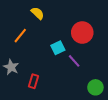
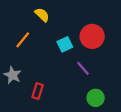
cyan square: (58, 48) -> (65, 44), moved
green circle: (95, 87) -> (96, 98), moved

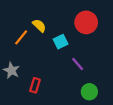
yellow semicircle: (42, 15) -> (39, 26), moved
red circle: (92, 36) -> (86, 22), moved

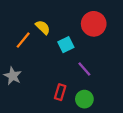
red rectangle: (35, 85) -> (60, 92), moved
green circle: (89, 92) -> (84, 99), moved

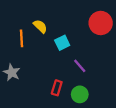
red circle: (94, 24) -> (101, 23), moved
orange line: (23, 40) -> (22, 38), turned -42

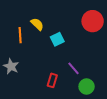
purple line: (80, 66) -> (73, 68), moved
green circle: (80, 94) -> (87, 87), moved

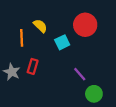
red circle: (93, 21) -> (85, 25), moved
red rectangle: (52, 80) -> (33, 66), moved

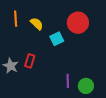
orange line: (22, 38) -> (16, 19), moved
purple line: (80, 74) -> (68, 81), moved, turned 40

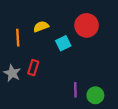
orange line: (16, 19) -> (18, 38), moved
yellow semicircle: (37, 24) -> (41, 27), turned -64

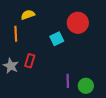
yellow semicircle: (41, 27) -> (28, 15), moved

